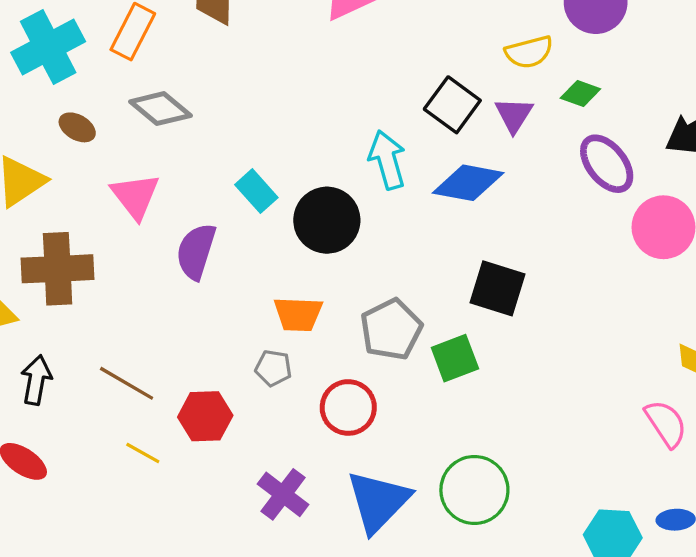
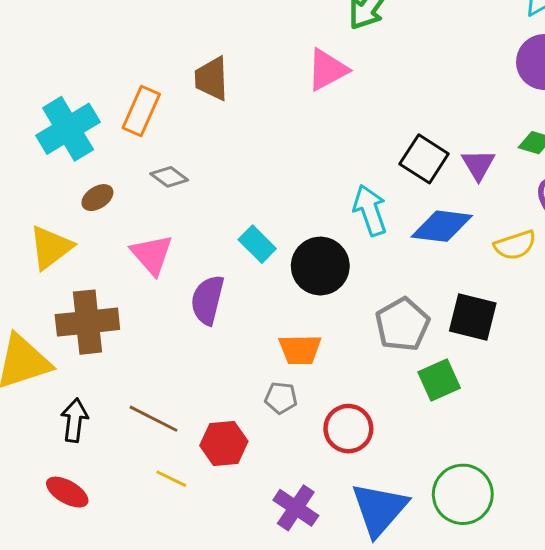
yellow semicircle: (529, 52) -> (515, 245), moved
gray diamond: (160, 109) -> (169, 177), size x0.7
brown ellipse: (77, 127) -> (97, 198), turned -60
gray pentagon: (391, 329) -> (402, 324), moved

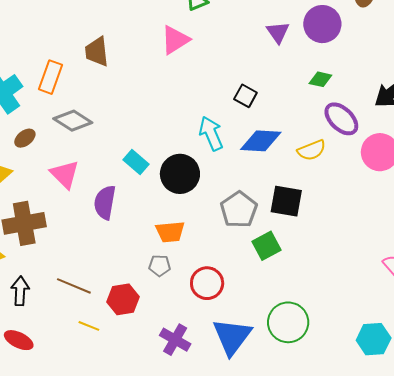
black square: (424, 159) -> (245, 96), size x0.7
purple triangle: (478, 165) -> (278, 32), moved
gray diamond: (169, 177) -> (73, 121), size x1.5

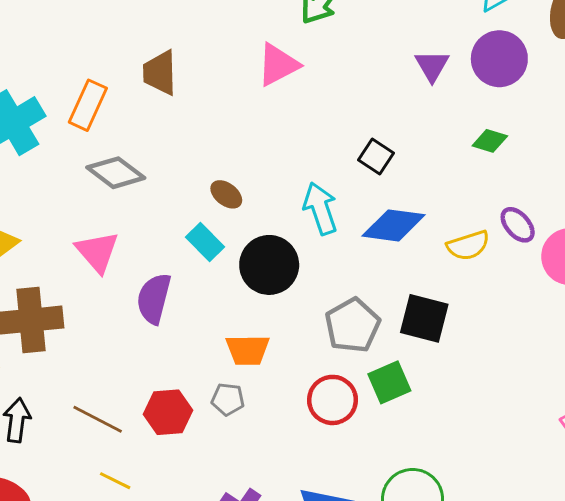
purple ellipse: (341, 119) -> (518, 225), moved, size x0.7
brown ellipse: (25, 138) -> (226, 194), moved, turned 70
red circle: (207, 283) -> (333, 400), moved
red hexagon: (123, 299) -> (168, 412), moved

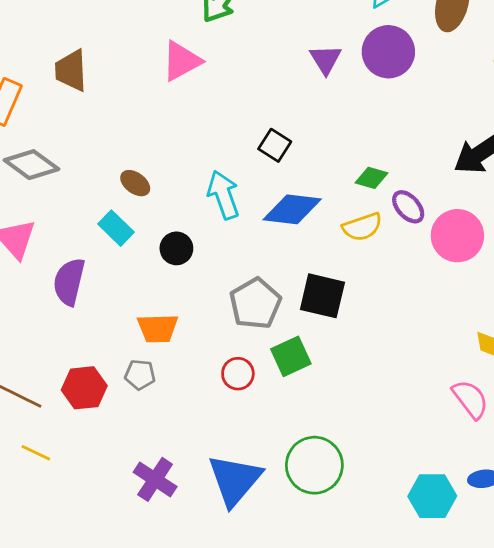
green diamond: (490, 141) -> (372, 178), moved
black circle: (269, 265) -> (176, 248), size x0.6
red circle: (333, 400) -> (238, 374), size x0.7

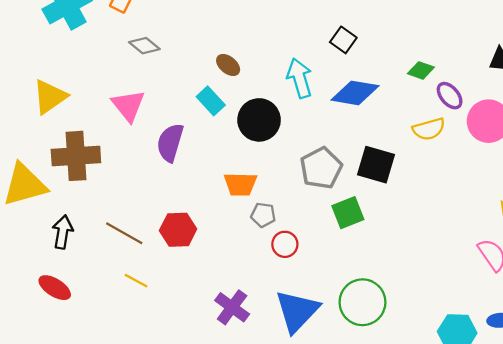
gray diamond: (31, 165) -> (144, 46), size x0.7
yellow semicircle: (362, 227) -> (429, 129), moved
black circle: (176, 248) -> (259, 120), size x1.6
red circle: (238, 374) -> (285, 244), moved
gray pentagon: (140, 375) -> (263, 215), moved

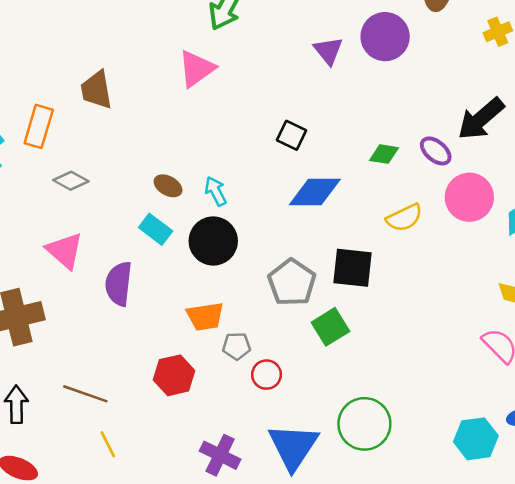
cyan arrow: (300, 78) -> (216, 191), moved, size x0.7
purple ellipse: (450, 96) -> (436, 151), moved
red hexagon: (178, 230) -> (174, 375), moved
yellow line: (136, 281) -> (108, 444), turned 45

